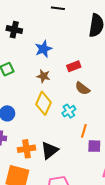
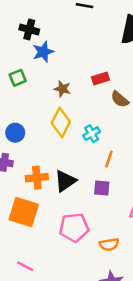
blue star: (43, 49) -> (43, 52), moved
brown semicircle: (82, 88) -> (120, 99), moved
purple square: (94, 146) -> (102, 188), moved

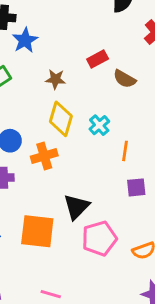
orange cross: (37, 178) -> (44, 156), moved
black triangle: (65, 181) -> (76, 207), moved
purple square: (102, 188) -> (136, 187), moved

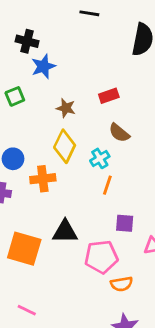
brown semicircle: (125, 79) -> (119, 133), moved
orange line: (125, 151) -> (107, 185), moved
black triangle: (76, 207) -> (65, 232), turned 36
pink pentagon: (99, 238) -> (101, 257), moved

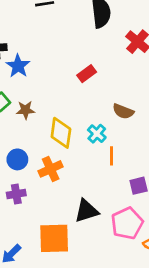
brown star: (66, 108) -> (25, 110), moved
brown semicircle: (119, 133) -> (123, 111), moved

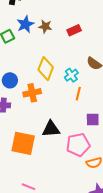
blue star: (18, 66) -> (25, 24), moved
brown star: (25, 110) -> (45, 26), moved

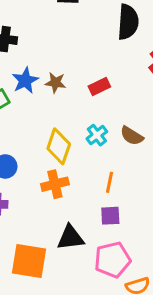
cyan cross: (71, 75) -> (97, 135), moved
orange cross: (32, 93) -> (55, 184), moved
purple square: (93, 120) -> (110, 216), moved

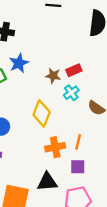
brown star: (55, 83) -> (53, 76), moved
cyan cross: (97, 135) -> (71, 93), moved
orange cross: (55, 184) -> (55, 147), moved

